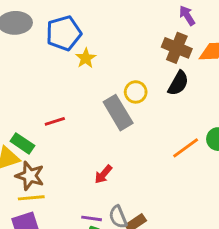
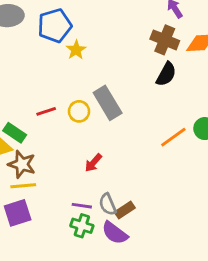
yellow circle: (136, 92) -> (79, 111), moved

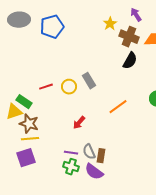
yellow star: (76, 50) -> (110, 24), moved
gray rectangle: (108, 103) -> (89, 81), size x0.7
orange line: (173, 137) -> (118, 107), moved
brown rectangle: (125, 210) -> (101, 156), turned -48

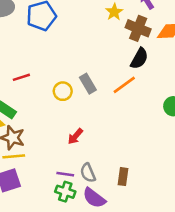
red line: (46, 87) -> (21, 77), moved
orange line: (118, 107) -> (124, 85), moved
brown rectangle: (101, 156) -> (123, 177), moved

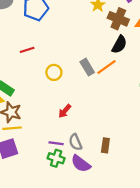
red line: (21, 77) -> (27, 50), moved
gray rectangle: (88, 84) -> (87, 67), moved

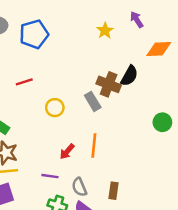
brown cross: (118, 19) -> (109, 84), moved
orange line: (106, 67) -> (94, 145), moved, turned -48
purple line: (56, 143) -> (50, 176), moved

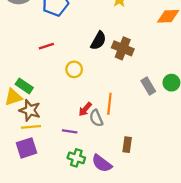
black semicircle: (129, 76) -> (98, 41), moved
gray rectangle: (93, 101) -> (148, 86), moved
gray semicircle: (79, 187) -> (96, 118), moved

